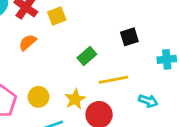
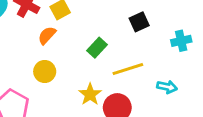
orange semicircle: (28, 42) -> (47, 35), moved
yellow circle: (38, 97) -> (45, 71), moved

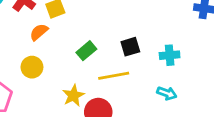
black square: (139, 22) -> (130, 47), moved
cyan arrow: (167, 87) -> (167, 93), moved

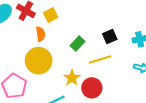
orange semicircle: (39, 32) -> (41, 34), turned 128
yellow circle: (32, 67) -> (39, 61), size x1.6

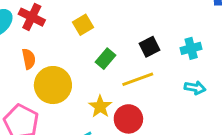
yellow square: (51, 15) -> (83, 25), moved
orange semicircle: (41, 34) -> (29, 59), moved

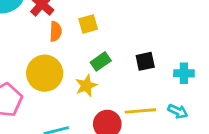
orange semicircle: (29, 59) -> (56, 31), moved
yellow line: (138, 79) -> (140, 111), moved
yellow star: (100, 107) -> (86, 86), moved

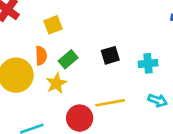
orange semicircle: (56, 31) -> (41, 56), moved
cyan arrow: (178, 111) -> (158, 100), moved

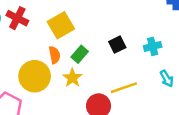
yellow square: (53, 25) -> (61, 25), size x1.5
cyan arrow: (158, 100) -> (167, 79), turned 49

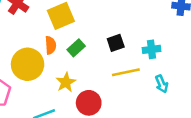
yellow star: (72, 78) -> (66, 82), moved
yellow line: (124, 88) -> (126, 72), moved

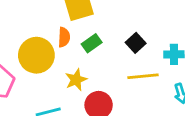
black square: (116, 43) -> (136, 43), turned -30

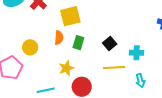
green rectangle: (92, 43) -> (78, 43), turned -40
yellow circle: (36, 55) -> (30, 47), moved, size x0.6

